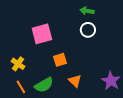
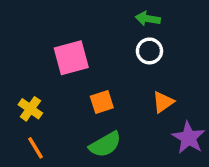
orange triangle: (75, 81) -> (163, 102), moved, turned 40
green semicircle: (44, 85) -> (105, 144), moved

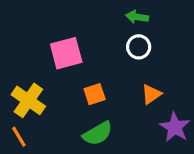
yellow cross: (30, 109) -> (28, 100), size x1.5
orange line: (36, 148) -> (19, 137), moved

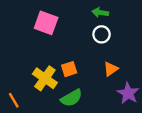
pink square: (66, 53) -> (46, 23), moved, turned 35
yellow cross: (28, 100) -> (45, 78), moved

